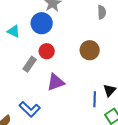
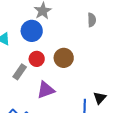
brown circle: (90, 50) -> (64, 58), moved

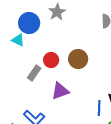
blue circle: (32, 31) -> (29, 23), moved

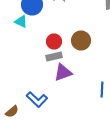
gray rectangle: (34, 73) -> (54, 56), moved, turned 42

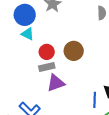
cyan triangle: (21, 22) -> (28, 34), moved

